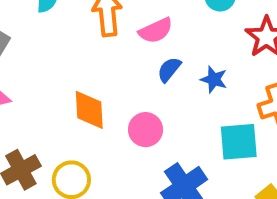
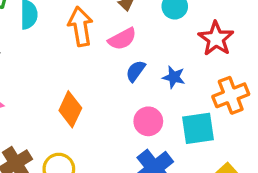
orange diamond: (89, 110) -> (70, 109), turned 32
pink circle: (146, 130) -> (148, 121), moved

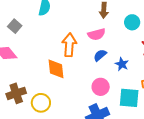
orange arrow: (80, 26) -> (69, 45), moved
orange diamond: (70, 109) -> (56, 69), turned -45

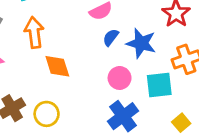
orange arrow: (69, 45) -> (34, 32), moved
blue star: (122, 64) -> (141, 43), size x1.6

